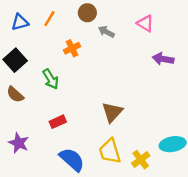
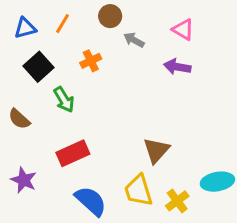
purple arrow: (163, 59) -> (177, 67), moved
black square: (15, 60) -> (39, 67), moved
brown triangle: (112, 112) -> (156, 150), moved
red rectangle: (58, 122) -> (73, 153), size x1.5

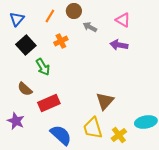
orange line: (62, 24) -> (50, 16), moved
blue triangle: (25, 28) -> (17, 19), turned -35
brown semicircle: (19, 119) -> (25, 89), moved

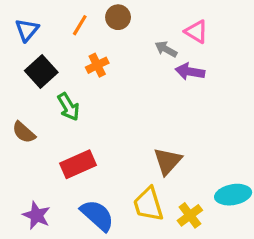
gray arrow: (90, 27) -> (166, 49), moved
brown semicircle: (25, 89) -> (24, 132), moved
purple star: (16, 121) -> (37, 215), moved

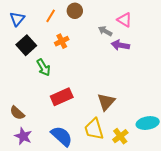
brown semicircle: (24, 132) -> (17, 113), moved
red rectangle: (78, 164) -> (62, 97), moved

